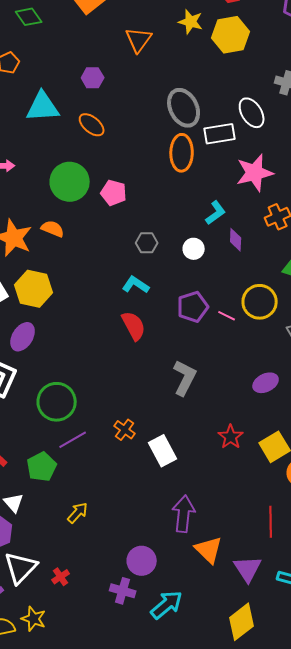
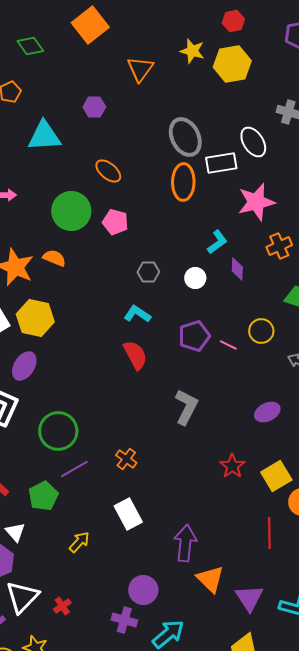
orange ellipse: (92, 125) -> (108, 171), moved
yellow circle: (260, 302) -> (261, 331), size x0.7
white rectangle: (163, 451) -> (128, 514), moved
red line: (271, 522) -> (269, 533), moved

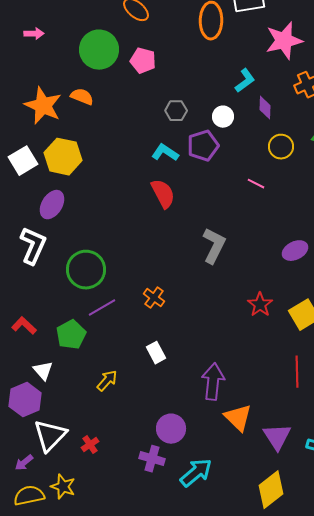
yellow circle: (261, 331) -> (281, 147), moved
purple pentagon: (194, 336) -> (203, 146), moved
white rectangle: (128, 514) -> (156, 353), size x0.7

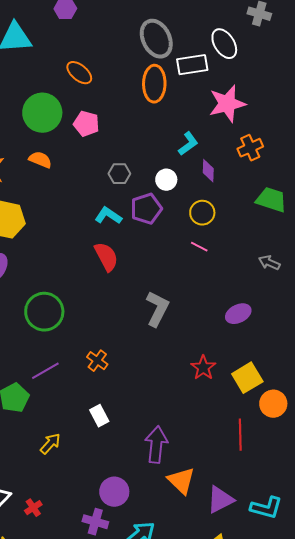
orange semicircle: (82, 97) -> (40, 160), moved
yellow circle: (281, 147) -> (202, 213), moved
green circle: (86, 270) -> (44, 312), moved
purple triangle: (277, 437) -> (220, 500), turned 36

